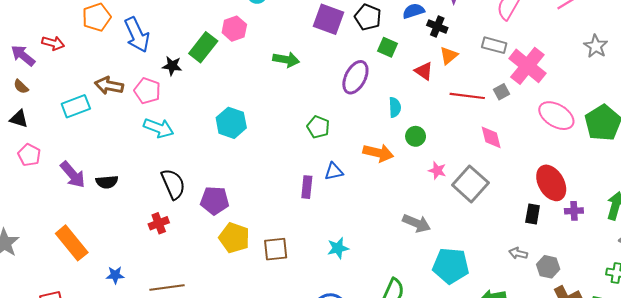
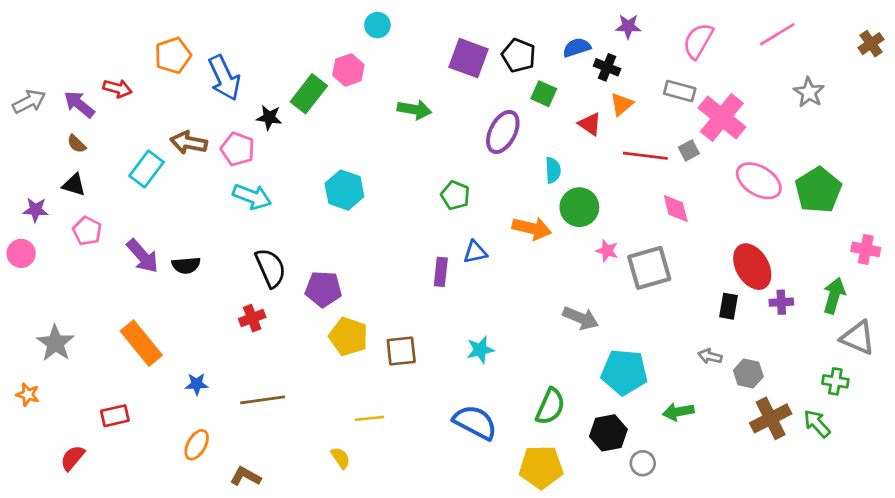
cyan rectangle: (76, 106) -> (146, 169), turned -32
green circle: (416, 136) -> (579, 207), size x1.5
gray square: (470, 184) -> (649, 268), turned 32

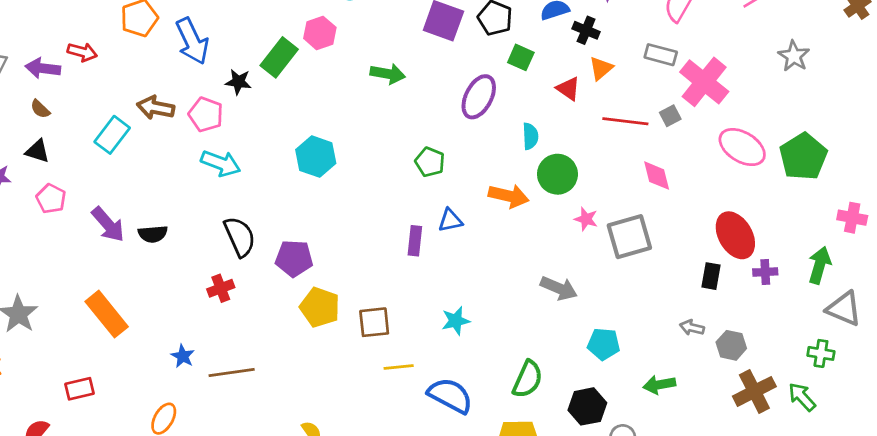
purple arrow: (79, 104) -> (43, 68), turned -32
cyan pentagon: (624, 372) -> (604, 344), size x0.7
blue star: (197, 384) -> (183, 356), moved, turned 30
yellow line: (370, 418) -> (399, 367), moved

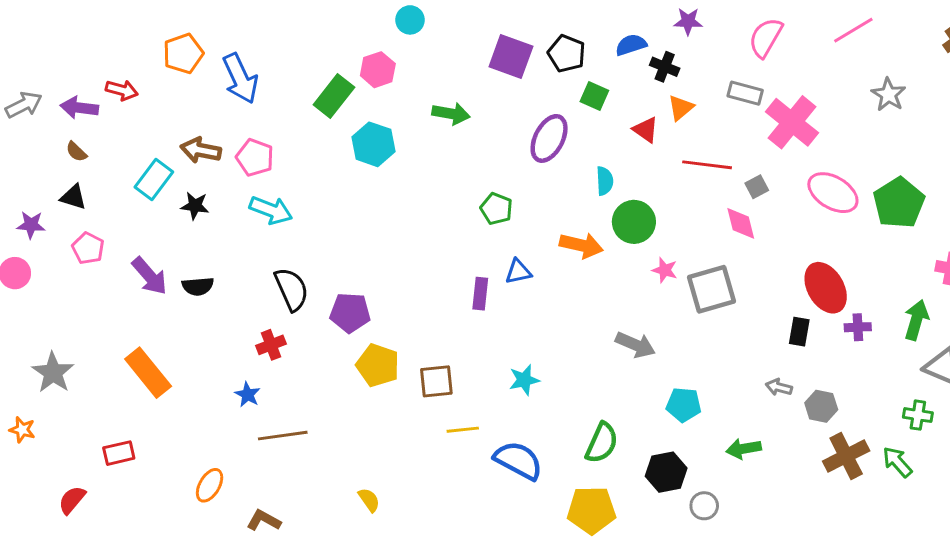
black star: (238, 82) -> (195, 206), moved
gray square: (670, 116) -> (757, 187), moved
cyan hexagon: (316, 157) -> (373, 144), moved
blue star: (183, 356) -> (248, 395), moved

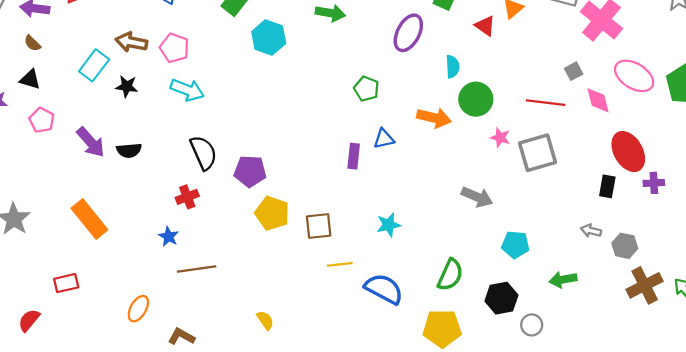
red line: (707, 165) -> (546, 103), moved
pink diamond: (741, 223) -> (598, 100), moved

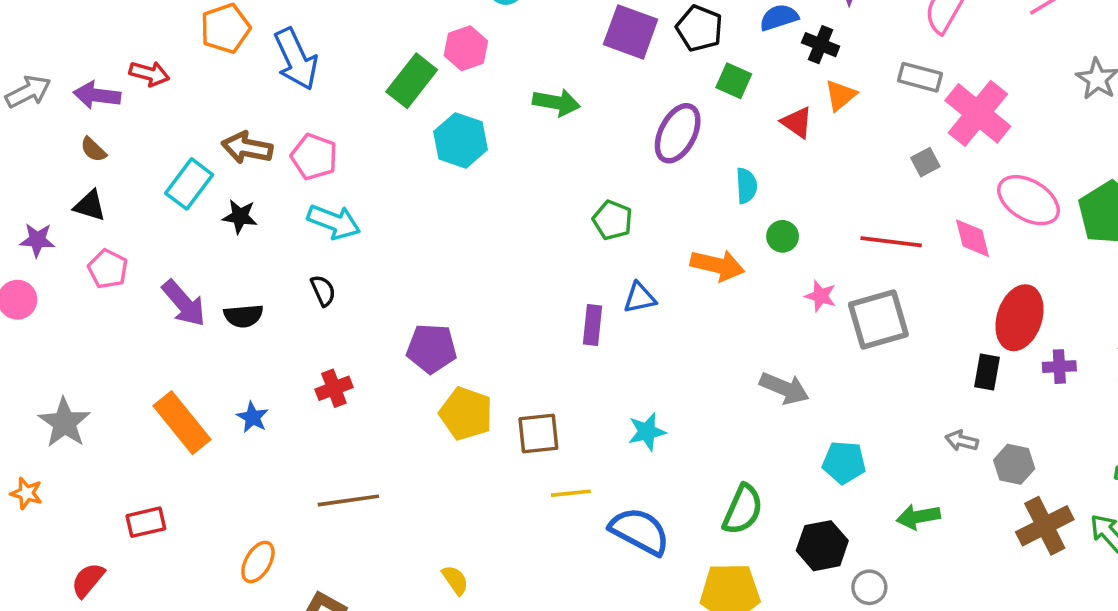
gray square: (574, 71) -> (925, 162), moved
green circle: (476, 99) -> (783, 236), size x0.6
red ellipse: (628, 152) -> (1019, 318), turned 48
black semicircle: (204, 153) -> (323, 291), moved, size x0.6
blue star: (169, 236) -> (253, 417), moved

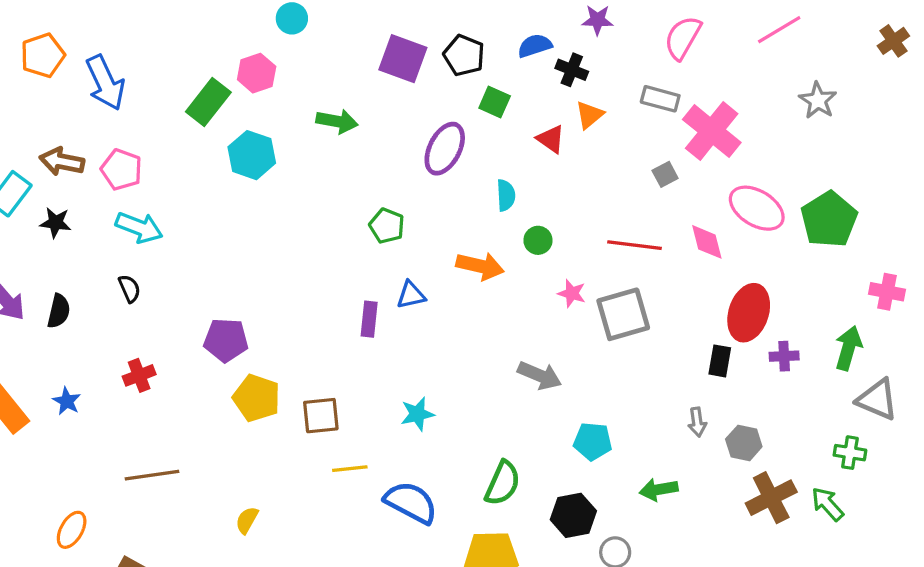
black semicircle: (243, 316) -> (59, 311), turned -72
gray arrow: (962, 441) -> (697, 422), turned -112
yellow semicircle: (455, 580) -> (247, 520), moved, turned -116

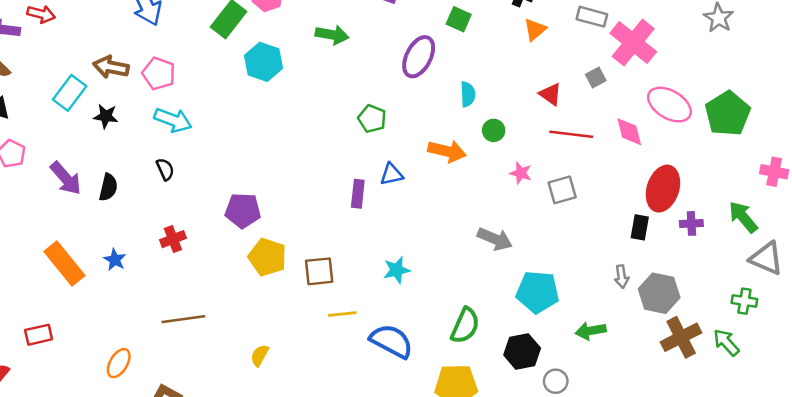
red triangle: (551, 139) -> (550, 94), moved
gray square: (623, 314) -> (562, 190), size x0.7
green arrow: (848, 348) -> (743, 217), turned -56
cyan pentagon: (593, 441) -> (538, 292), size x1.4
gray hexagon: (744, 443) -> (659, 293), size x1.4

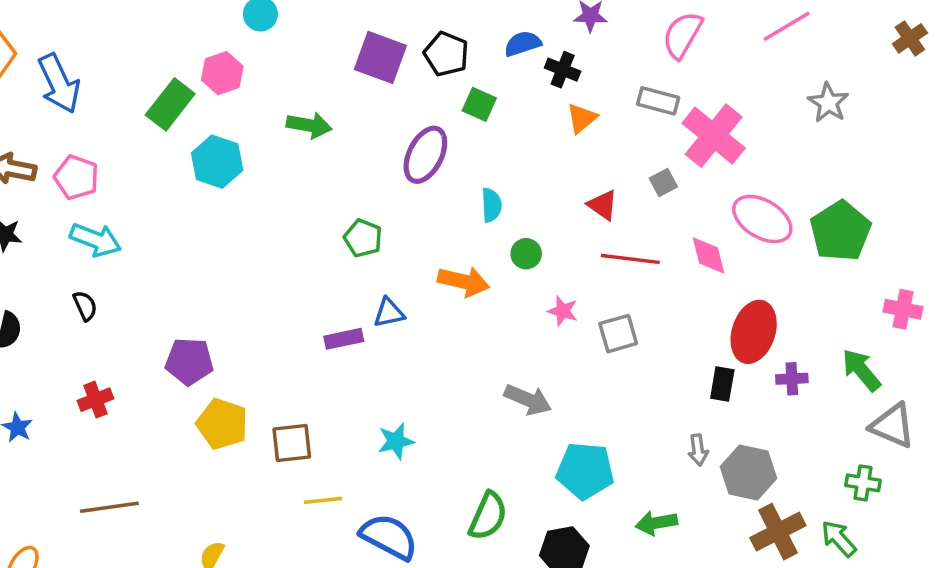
purple rectangle: (358, 194) -> (344, 339), turned 72

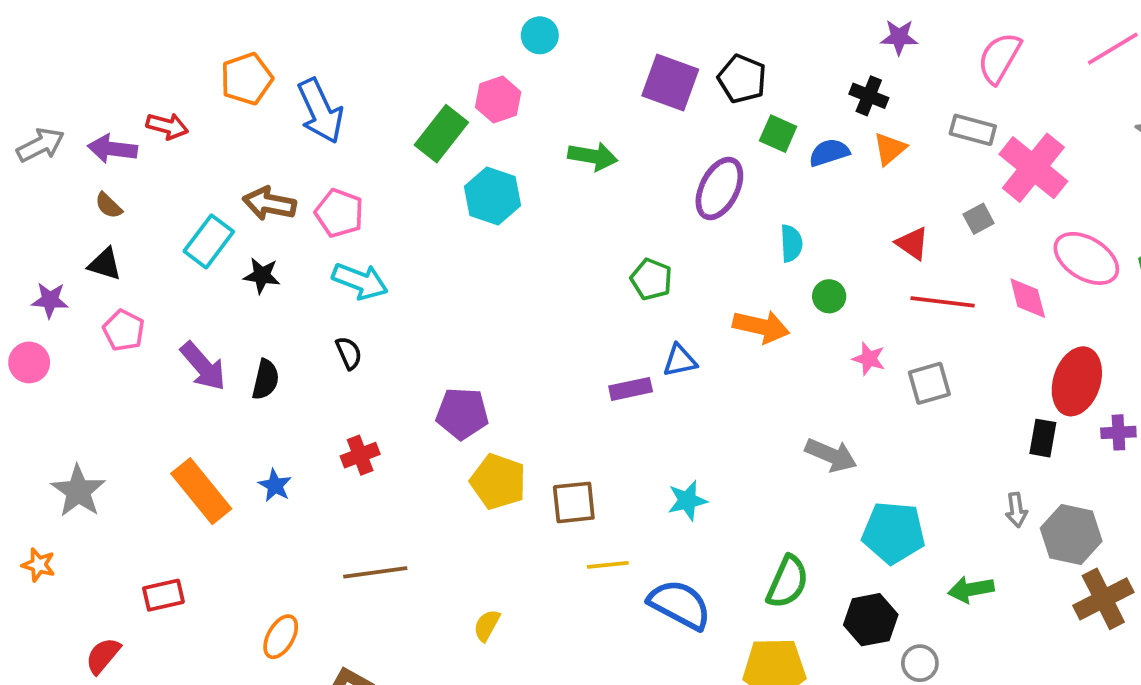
blue semicircle: (523, 44) -> (829, 153), moved

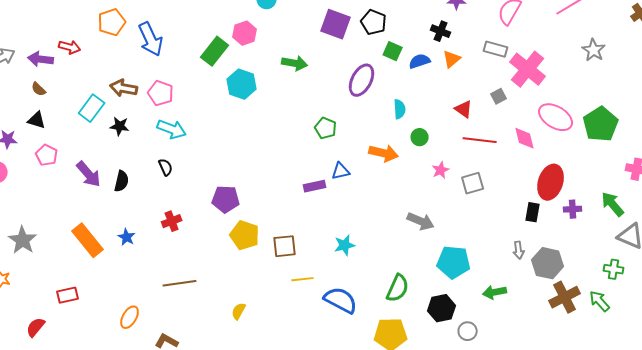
pink star: (869, 359) -> (441, 170), turned 30

